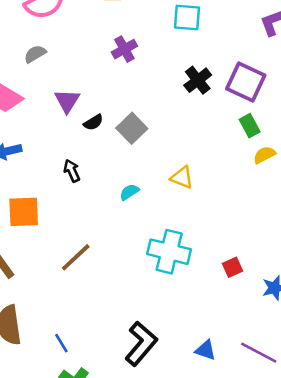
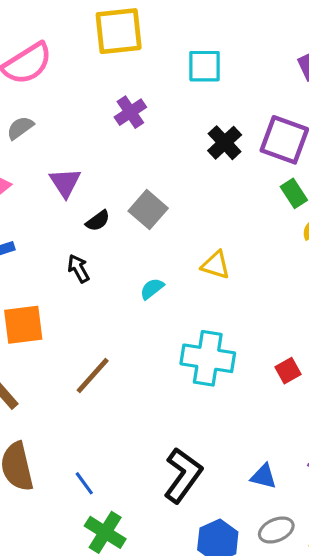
black semicircle: (93, 122) -> (98, 221), moved

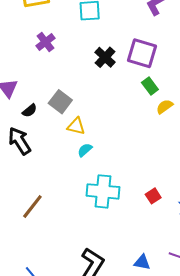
yellow triangle: (216, 265) -> (76, 126), moved
black arrow: (78, 269) -> (19, 141), size x1.6
cyan semicircle: (152, 289) -> (85, 150), moved

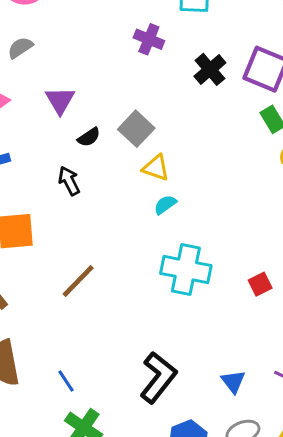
purple cross: (46, 42) -> (149, 39), moved, turned -36
black arrow: (19, 141) -> (69, 181), size x0.7
blue triangle: (142, 262) -> (233, 382), turned 36

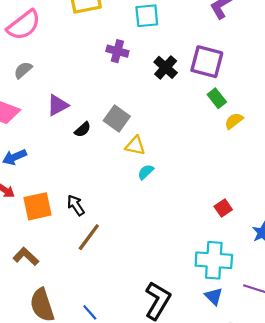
purple triangle: (60, 100) -> (58, 105), turned 40
black arrow: (69, 181) -> (76, 205), moved
cyan cross: (186, 270) -> (214, 260), moved
red square: (260, 284) -> (223, 208), moved

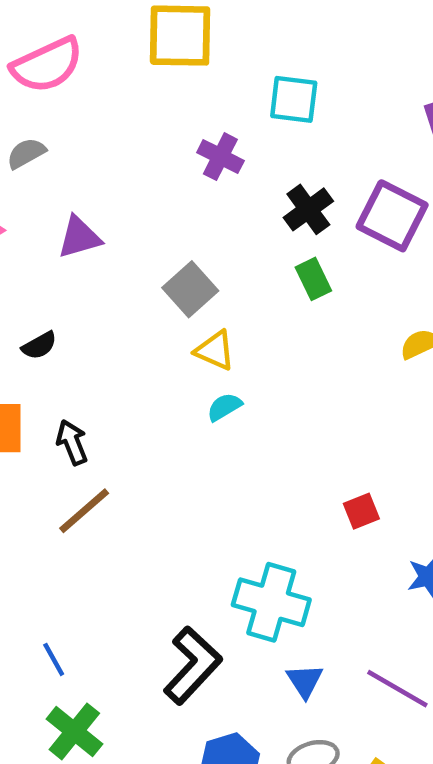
green rectangle: (217, 98) -> (313, 279), moved
black semicircle: (83, 130) -> (39, 346), moved
cyan cross: (214, 260) -> (271, 602), moved

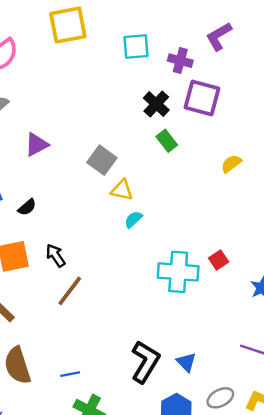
purple cross: (220, 157) -> (180, 61), moved
cyan cross: (271, 602) -> (178, 272), moved
blue line: (54, 659) -> (70, 374), turned -60
blue triangle: (305, 681) -> (186, 362), moved

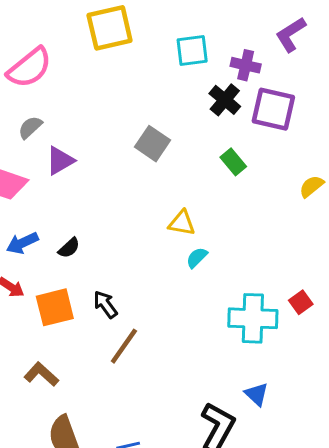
black cross: (156, 104) -> (225, 100), moved
purple triangle: (36, 145) -> (60, 161), moved
gray square: (102, 160) -> (152, 144), moved
blue triangle: (186, 362) -> (257, 394), moved

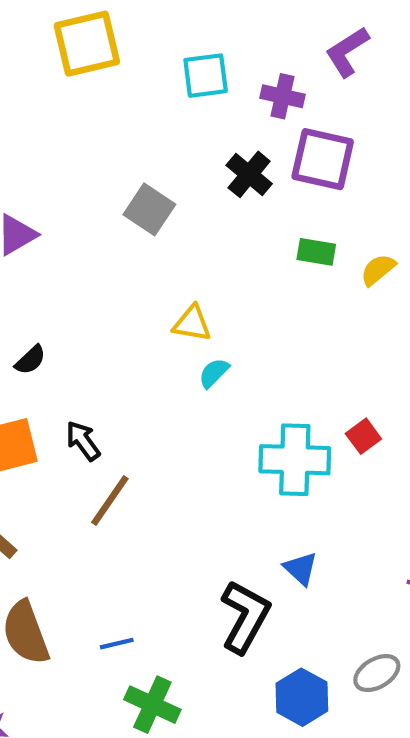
black cross: (225, 100) -> (249, 174), moved
green rectangle: (233, 162) -> (316, 252), moved, turned -40

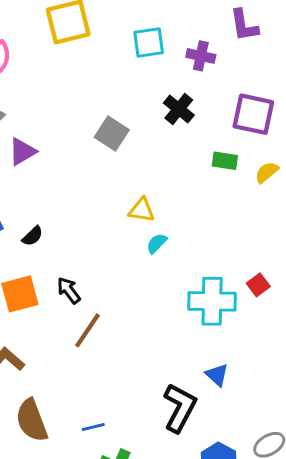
purple L-shape: (347, 52) -> (244, 25), turned -66
purple square: (323, 159) -> (253, 114), moved

